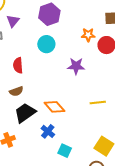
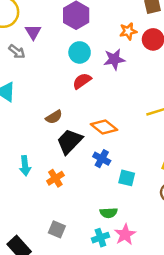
red semicircle: (18, 65) -> (82, 81), moved, turned 70
purple star: (76, 66) -> (114, 59), moved

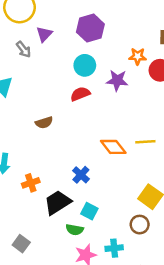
orange diamond: (104, 127) -> (113, 147), moved
black trapezoid: (70, 141) -> (58, 202), moved
cyan square: (127, 178) -> (89, 211), moved
gray square: (57, 229) -> (21, 244), moved
cyan cross: (100, 238) -> (114, 248), moved

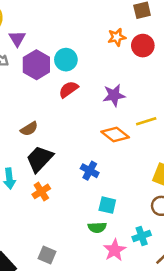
purple hexagon: (90, 28) -> (36, 65), moved
purple star: (117, 80) -> (114, 95), moved
brown semicircle: (44, 123) -> (29, 129), moved
black trapezoid: (58, 202) -> (40, 159), moved

